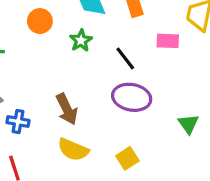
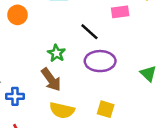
green star: (81, 40) -> (56, 53), moved
yellow square: (127, 158) -> (106, 109), turned -30

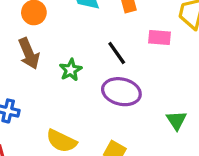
brown arrow: (51, 80) -> (29, 54), moved

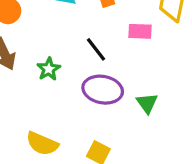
green triangle: (176, 120) -> (147, 103), moved

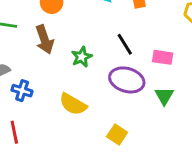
pink rectangle: (140, 31) -> (163, 57), moved
yellow semicircle: (42, 144) -> (73, 104), moved

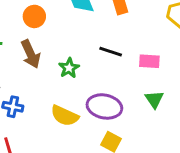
black line: (125, 44) -> (111, 52), turned -35
purple ellipse: (127, 80) -> (104, 106), moved

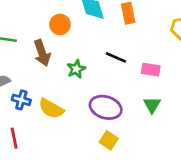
orange circle: (34, 16) -> (60, 24), moved
yellow semicircle: (65, 116) -> (51, 109), moved

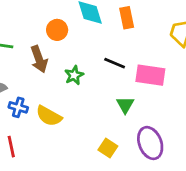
pink rectangle: (151, 70) -> (150, 75), size x1.5
green triangle: (152, 105) -> (125, 105), moved
purple ellipse: (106, 107) -> (150, 143), moved, turned 52

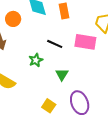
green star: (74, 75) -> (36, 60), moved
pink rectangle: (150, 75) -> (85, 42), moved

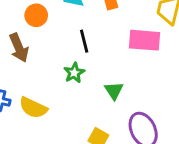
black line: (55, 44) -> (84, 41), moved, turned 56

